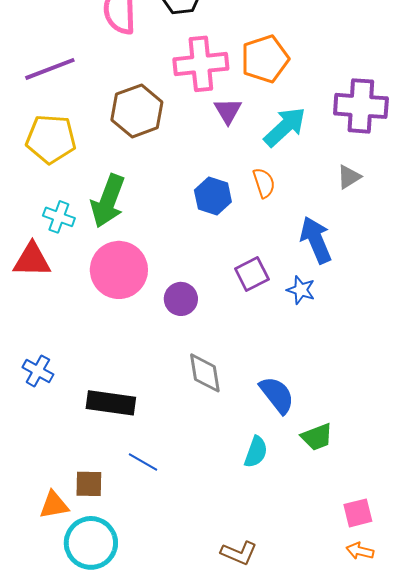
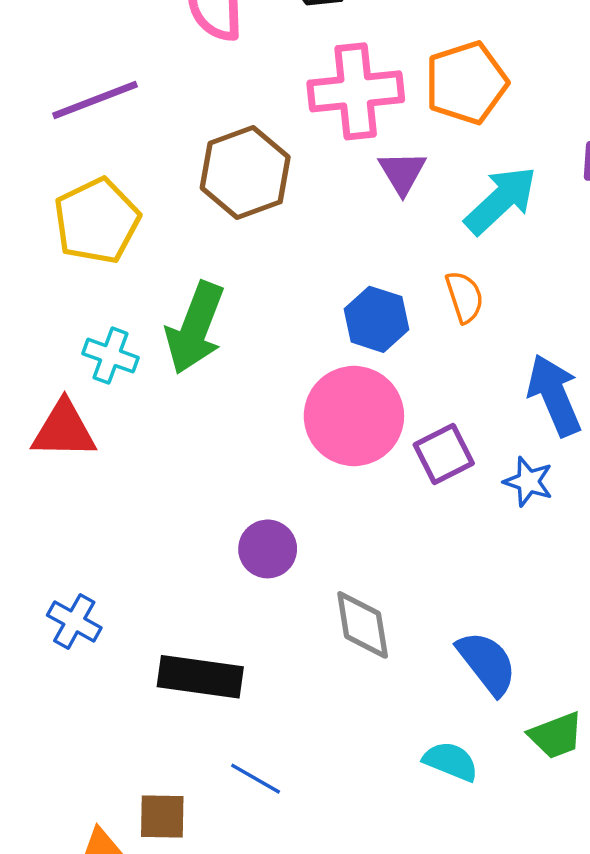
yellow pentagon: (51, 139) -> (97, 221), turned -30
pink circle: (119, 270) -> (354, 416), moved
purple circle: (181, 299) -> (268, 549), moved
cyan semicircle: (256, 452) -> (451, 761), turned -88

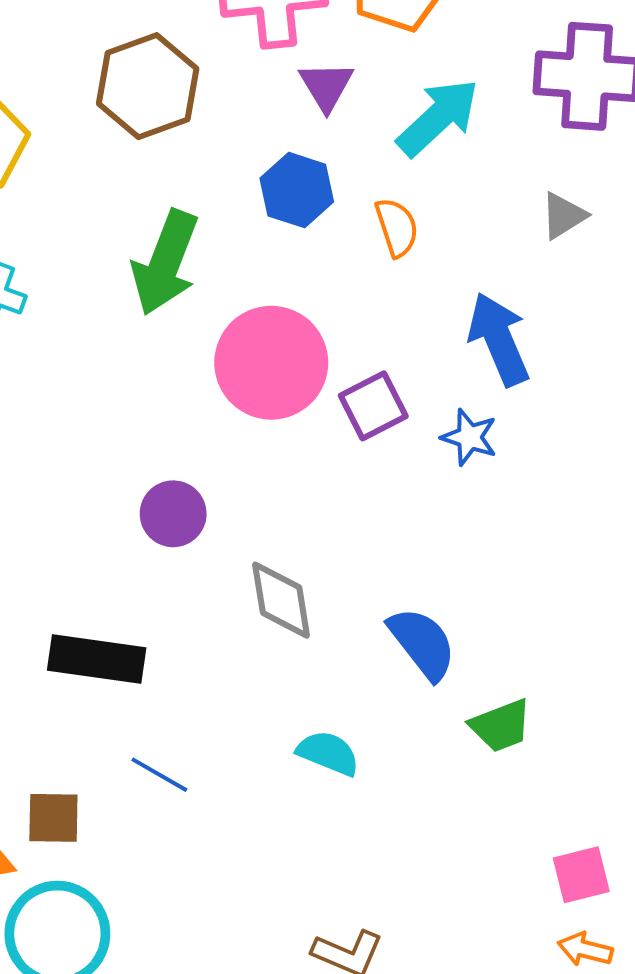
blue hexagon: (376, 319) -> (297, 190), moved
green arrow: (195, 328) -> (165, 263), moved
cyan semicircle: (451, 761) -> (328, 753), moved

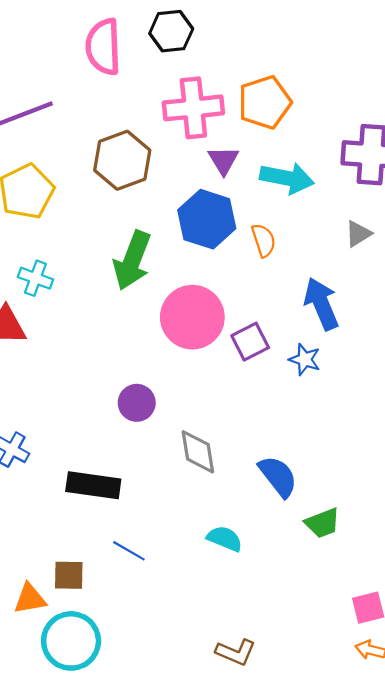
cyan arrow: (438, 117) -> (287, 178), turned 54
blue hexagon: (297, 190) -> (207, 219), size x1.4

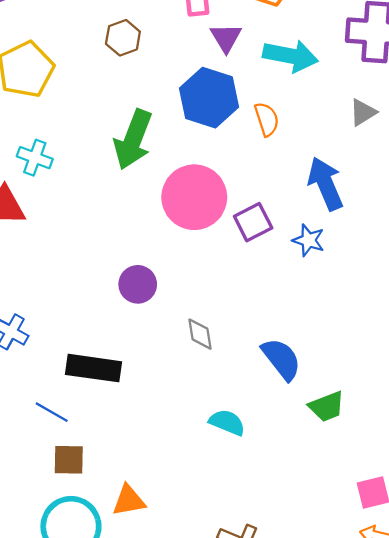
brown hexagon: (122, 160) -> (123, 38), size x0.6
gray diamond: (198, 452) -> (200, 334), size x0.7
blue line: (129, 551) -> (52, 412), moved
orange triangle: (30, 599) -> (129, 500), moved

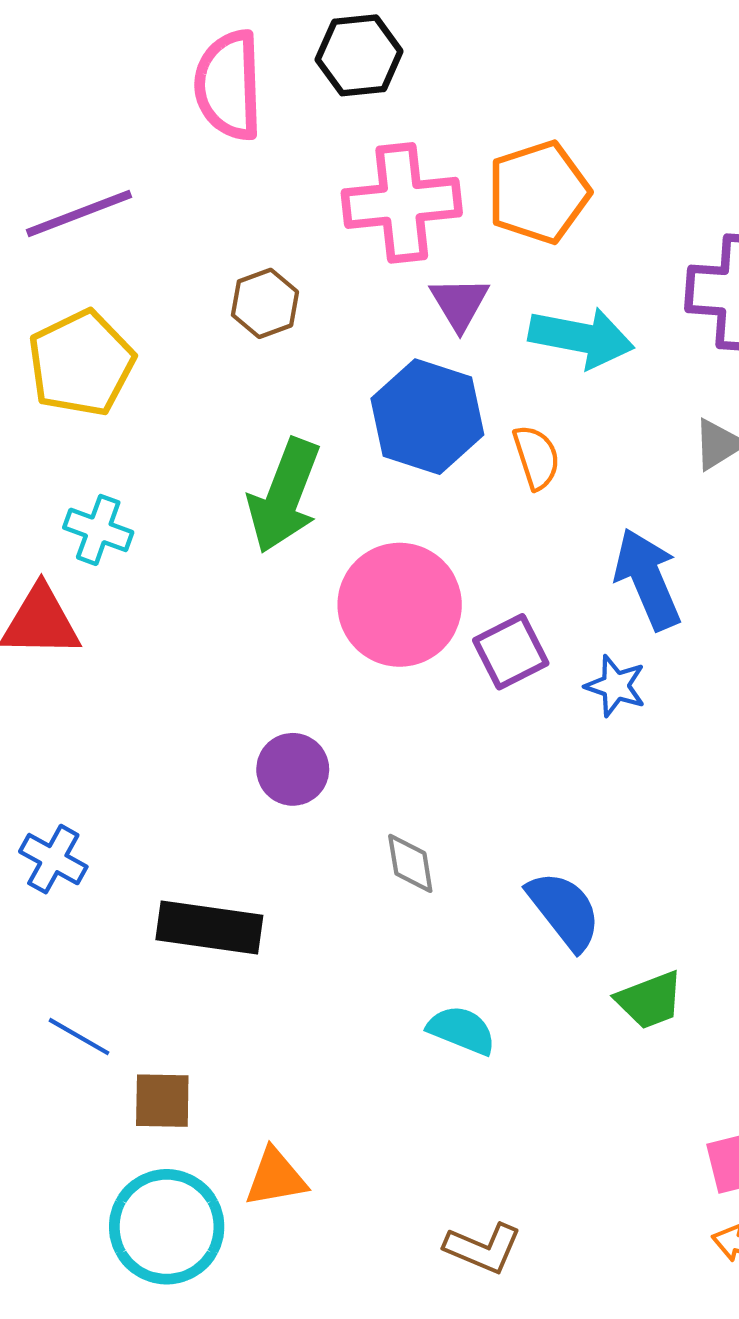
blue line: (52, 412) -> (79, 1037), moved

